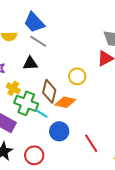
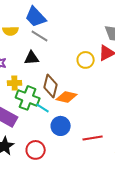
yellow circle: (77, 76) -> (86, 60), moved
yellow cross: (13, 88) -> (15, 83), turned -32
red line: (91, 143) -> (93, 138), turned -66

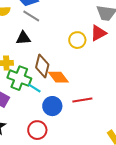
orange diamond: (67, 97) -> (58, 77), turned 40
red line: (93, 138) -> (82, 100), moved
red circle: (36, 150) -> (37, 130), moved

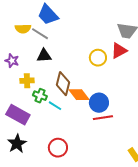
gray line: (31, 16) -> (40, 34), moved
green cross: (19, 78) -> (40, 96), size x0.6
blue circle: (52, 106) -> (99, 103), moved

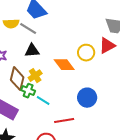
yellow cross: (27, 81) -> (35, 76), moved, turned -32
brown diamond: (63, 84) -> (17, 79), moved
orange diamond: (79, 95) -> (64, 65), moved
red line: (103, 118) -> (64, 121), moved

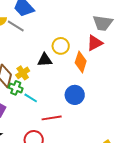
black triangle: (32, 51) -> (45, 60), moved
yellow circle: (86, 53) -> (61, 46), moved
orange diamond: (64, 65) -> (81, 62), moved, turned 55

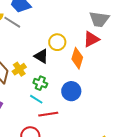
black triangle: (45, 60) -> (41, 56), turned 35
green cross: (16, 88) -> (40, 83), moved
cyan line: (31, 98) -> (36, 99), moved

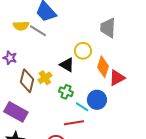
gray trapezoid: (99, 19) -> (108, 28), moved, turned 85
red triangle: (91, 39) -> (117, 78), moved
cyan line: (36, 99) -> (82, 107), moved

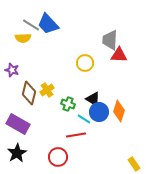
gray line: (38, 31) -> (31, 25), moved
black triangle: (67, 65) -> (93, 99), moved
orange diamond: (103, 67) -> (119, 111), moved
red triangle: (117, 78) -> (119, 55), moved, turned 30

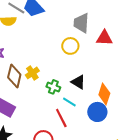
gray trapezoid: (110, 40) -> (81, 23), moved
blue circle: (99, 112) -> (97, 112), moved
red line: (76, 135) -> (61, 118), turned 72

